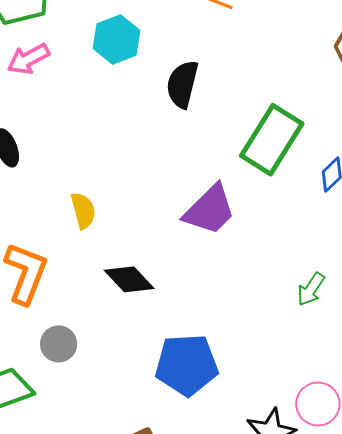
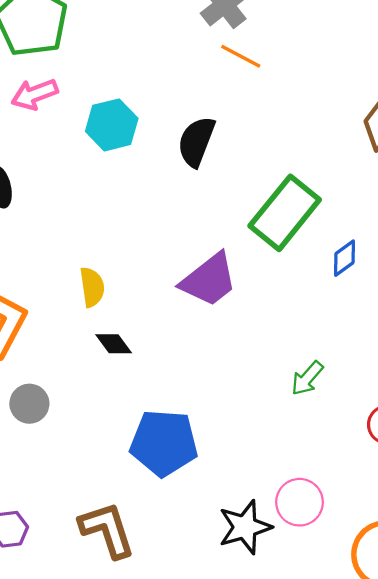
cyan hexagon: (116, 39) -> (112, 125), moved
yellow semicircle: (83, 211) -> (92, 287), moved
black diamond: (129, 279) -> (114, 344), size x0.7

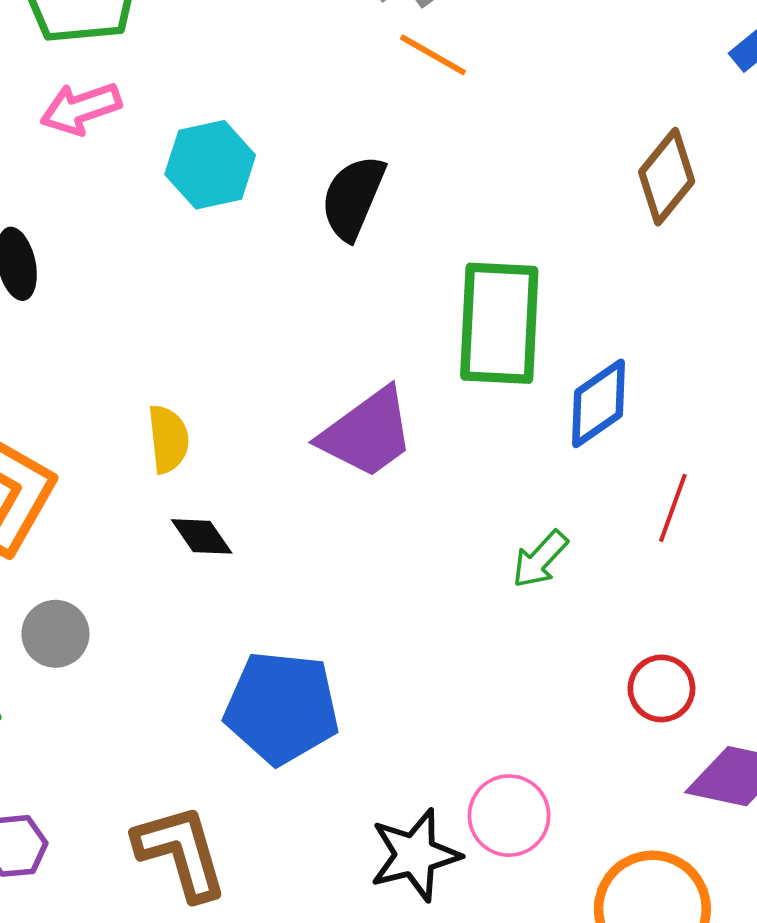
green rectangle: (285, 213) -> (499, 323), turned -38
blue diamond: (344, 258) -> (598, 403), size x1.4
green arrow: (307, 378) -> (540, 559), moved

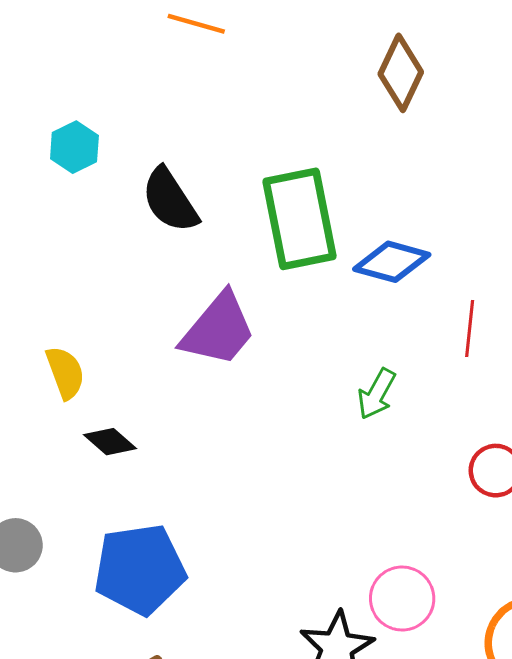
cyan hexagon: (210, 165) -> (74, 147), moved, size x0.7
black semicircle: (353, 198) -> (170, 200), moved, turned -42
blue diamond: (598, 403) -> (392, 262), turned 64
blue pentagon: (282, 708) -> (140, 569), moved

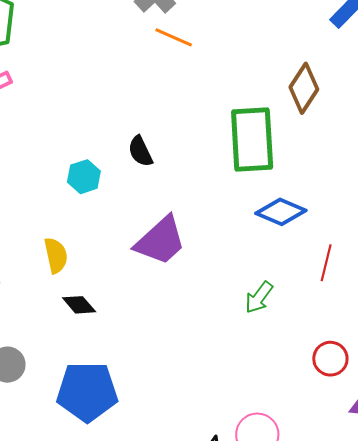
cyan hexagon: (74, 147) -> (84, 177), moved
black semicircle: (170, 200) -> (140, 151), size x0.7
green rectangle: (299, 219) -> (252, 140), moved

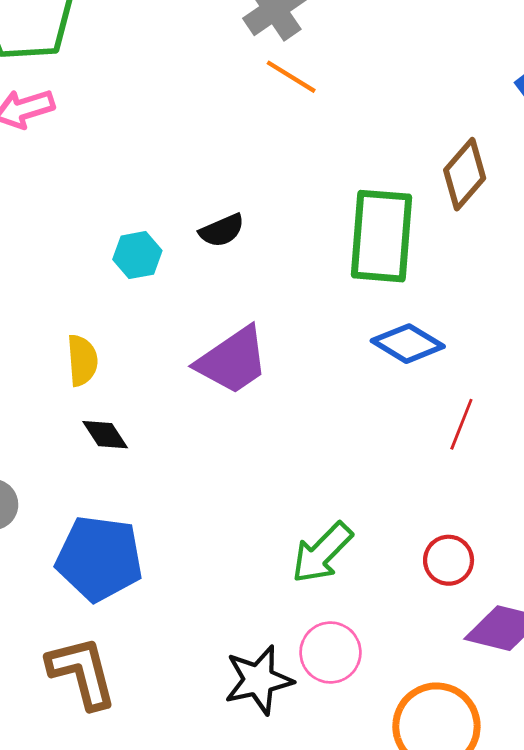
black semicircle: (140, 151) -> (222, 230), turned -96
green arrow: (259, 297) -> (322, 553), moved, size x1.4

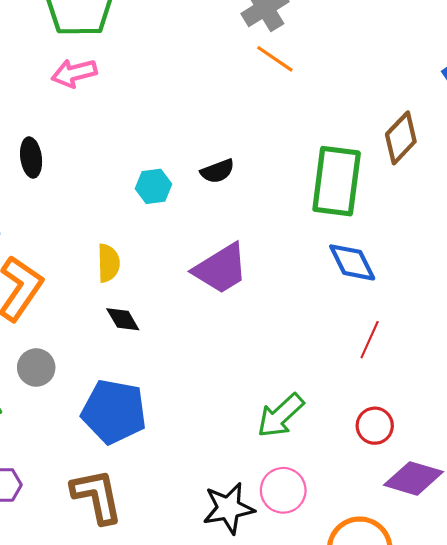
blue diamond: (408, 344) -> (352, 262), turned 30
red line: (461, 424) -> (370, 340), moved

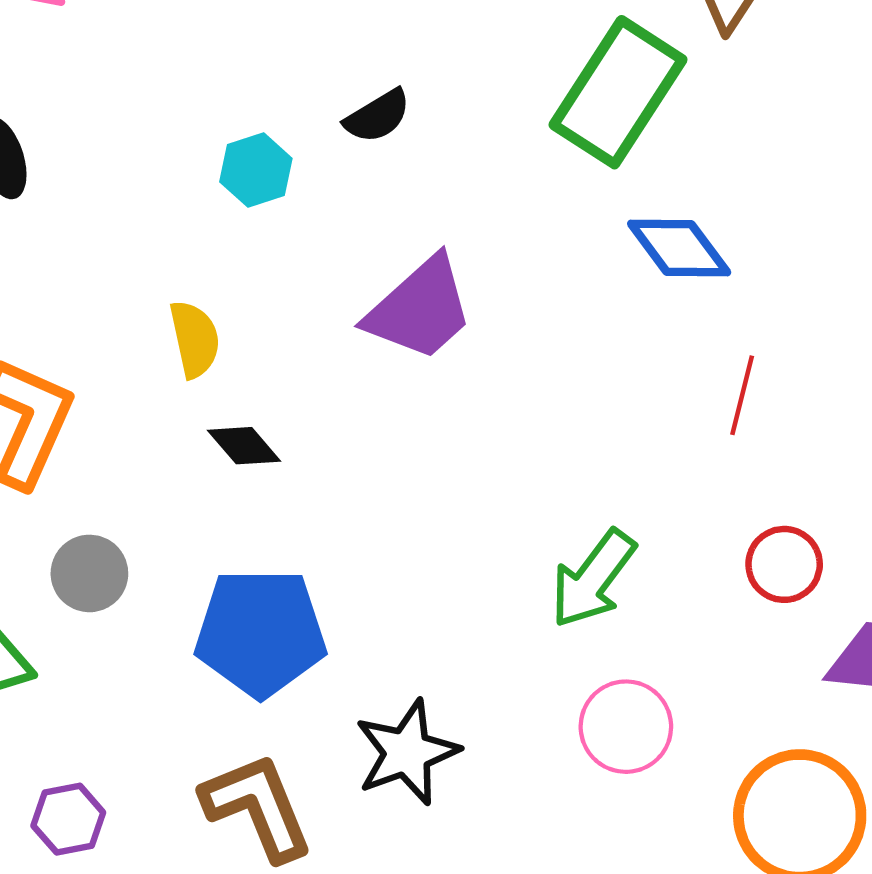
green rectangle: (337, 181) -> (618, 92), turned 36
black star: (228, 508) -> (407, 752), moved

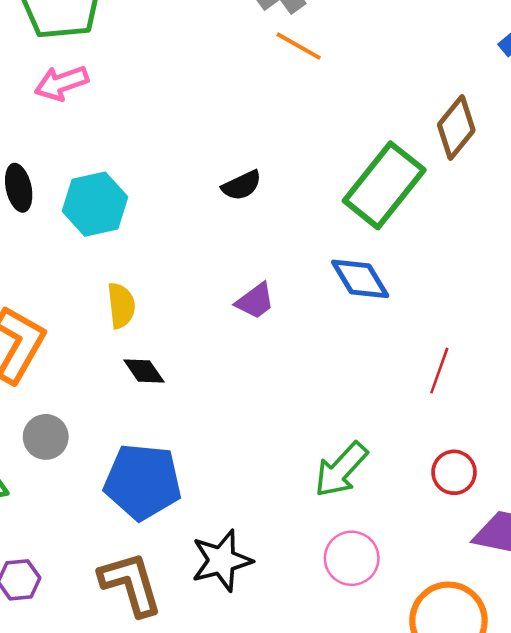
cyan hexagon: (256, 170) -> (95, 204), moved, size x1.5
blue diamond: (679, 248) -> (360, 279), moved
purple trapezoid: (420, 309) -> (255, 301), size x0.6

